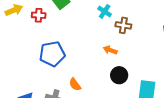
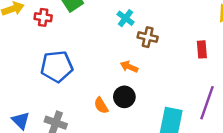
black circle: (119, 75) -> (124, 97), moved
orange semicircle: (75, 84) -> (101, 105), moved

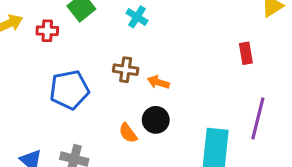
cyan cross: (126, 18) -> (137, 17), moved
brown cross: (148, 37) -> (126, 70), moved

